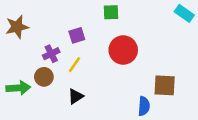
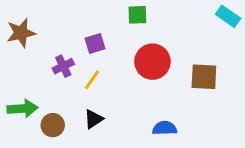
brown circle: (44, 77) -> (53, 125), moved
brown square: (165, 85) -> (204, 77), moved
blue semicircle: (144, 106) -> (165, 128), moved, turned -96

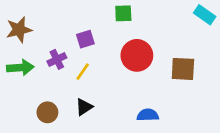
green arrow: (22, 108) -> (20, 68), moved

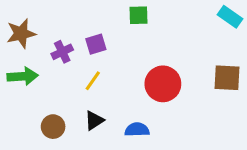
red circle: (137, 55) -> (163, 84), moved
purple cross: (57, 59) -> (62, 52), moved
brown square: (183, 69) -> (227, 78), moved
blue semicircle: (148, 115) -> (137, 130), moved

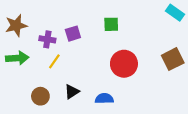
green square: (138, 15) -> (111, 24), moved
purple cross: (62, 52) -> (47, 39), turned 35
brown square: (227, 78) -> (173, 59), turned -30
yellow line: (93, 81) -> (54, 61), moved

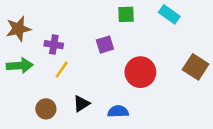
cyan rectangle: (175, 13) -> (169, 14), moved
green square: (111, 24) -> (126, 14), moved
purple square: (73, 34) -> (105, 45), moved
brown square: (173, 59) -> (196, 67), turned -30

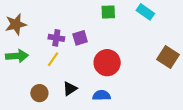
purple cross: (54, 45) -> (56, 38), moved
purple square: (105, 45) -> (80, 38), moved
red circle: (140, 72) -> (107, 63), moved

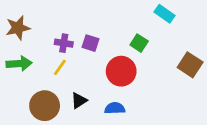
green square: (108, 12) -> (139, 43), moved, turned 35
purple square: (80, 38) -> (91, 43), turned 35
brown circle: (39, 93) -> (45, 106), size x1.5

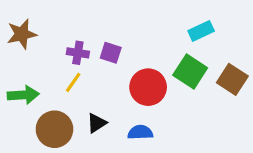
cyan rectangle: (165, 14) -> (201, 31), moved, turned -60
green square: (139, 43) -> (190, 72), moved, size x1.5
green arrow: (19, 64) -> (23, 95), moved

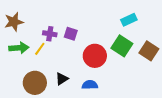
yellow line: (73, 82) -> (40, 49), moved
green arrow: (23, 95) -> (19, 48), moved

